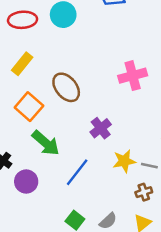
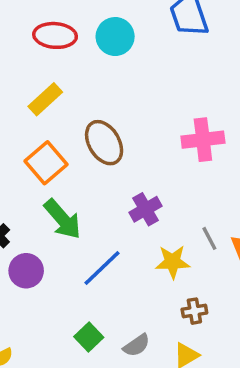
gray line: (149, 166) -> (209, 238), moved, turned 42

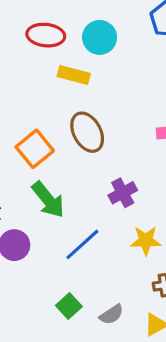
yellow rectangle: (45, 99) -> (74, 75), moved, turned 56

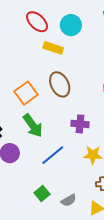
red ellipse: (46, 35) -> (37, 22), turned 35
purple cross: (123, 193) -> (80, 124), turned 30

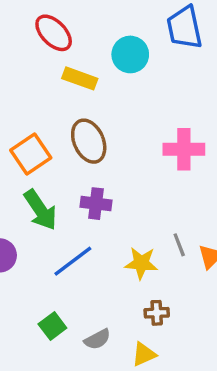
cyan circle: (71, 25) -> (130, 54), moved
purple cross: (80, 124) -> (96, 204), moved

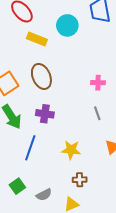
pink cross: (184, 149) -> (98, 83), size x0.6
gray line: (179, 245) -> (97, 113), moved
blue line: (73, 261) -> (30, 148), turned -35

